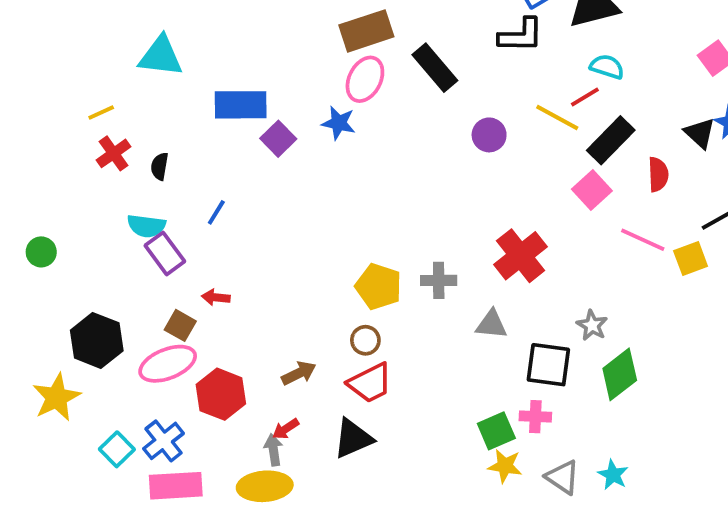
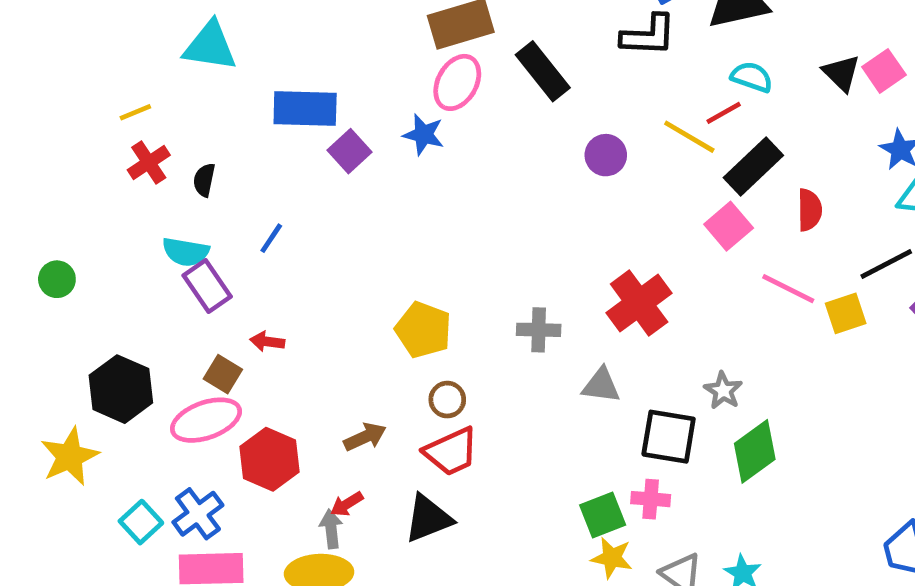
black triangle: (700, 133) -> (841, 73), moved
yellow pentagon: (379, 286) -> (423, 330), moved

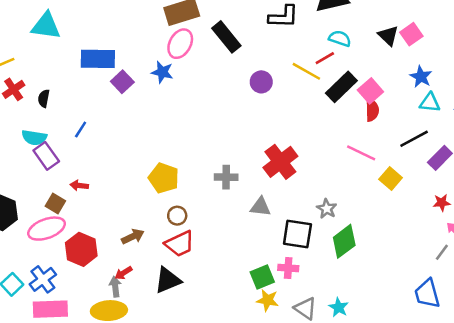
pink square: (729, 226) -> (370, 91), moved
yellow square: (846, 313) -> (391, 179), moved, turned -30

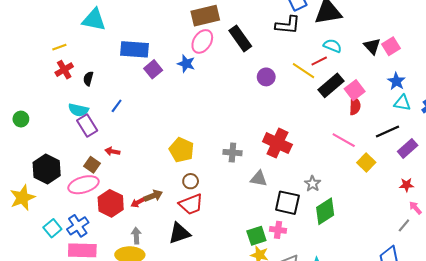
red cross: (280, 162) -> (277, 143), turned -32
red arrow: (123, 273) -> (138, 202), moved

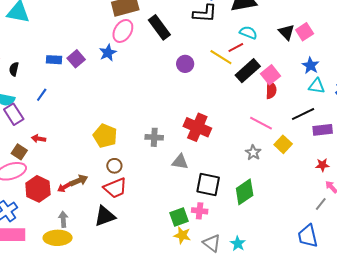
blue rectangle: (134, 49) -> (54, 60), moved, size x0.6
blue star: (186, 64) -> (108, 53), turned 30
purple rectangle: (408, 148) -> (323, 130), turned 36
gray star: (313, 184) -> (253, 153), moved

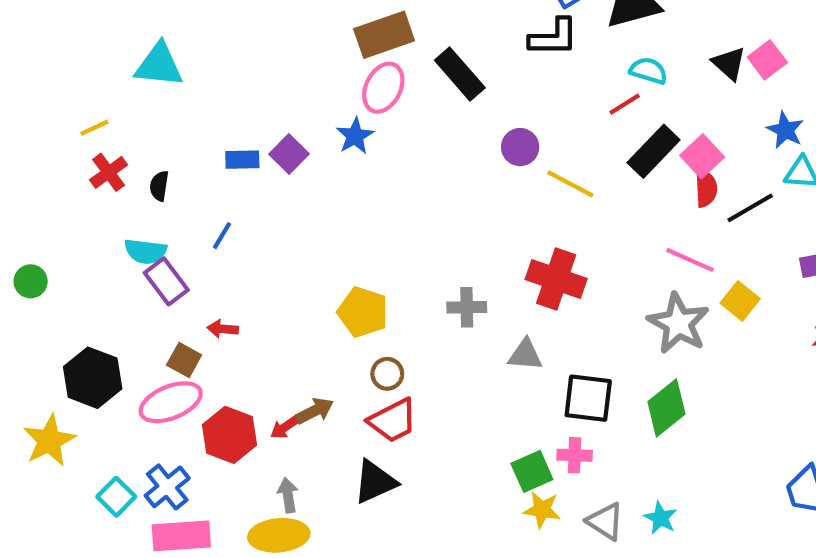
yellow line: (221, 57) -> (570, 184), moved
black line: (303, 114) -> (750, 208), moved
gray star: (253, 153) -> (678, 323), size x1.8

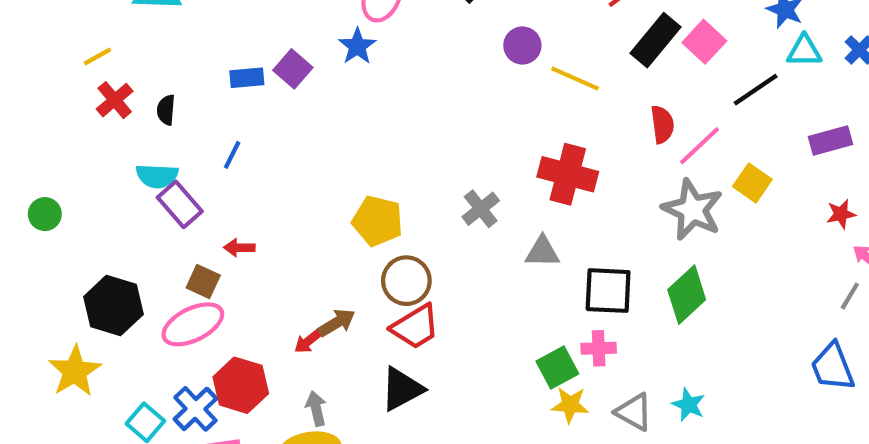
red semicircle: (706, 188) -> (662, 124), moved
pink line: (690, 260) -> (700, 146), turned -63
gray cross: (467, 307) -> (481, 209), turned -33
brown circle: (387, 374) -> (406, 281), size x1.5
red hexagon: (229, 435) -> (241, 385), moved

